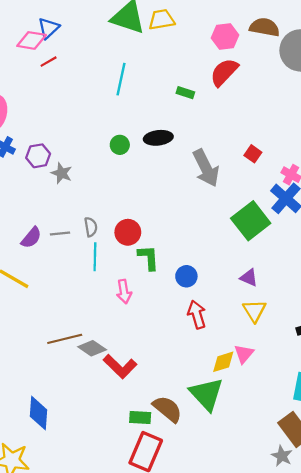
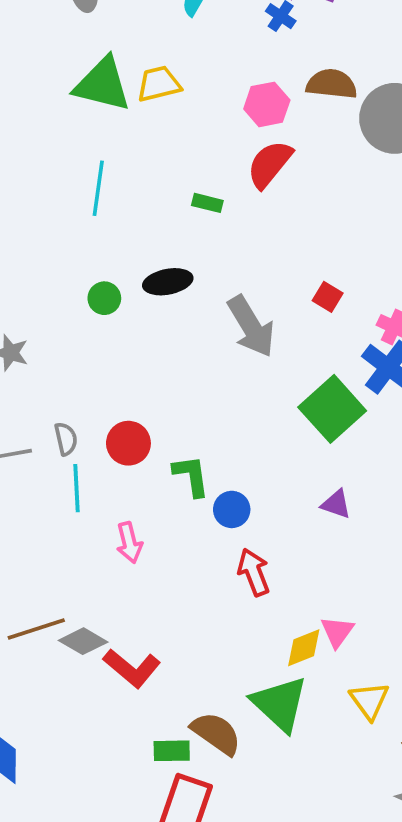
green L-shape: (148, 258) -> (191, 476), moved
yellow triangle: (254, 311) -> (369, 700), moved

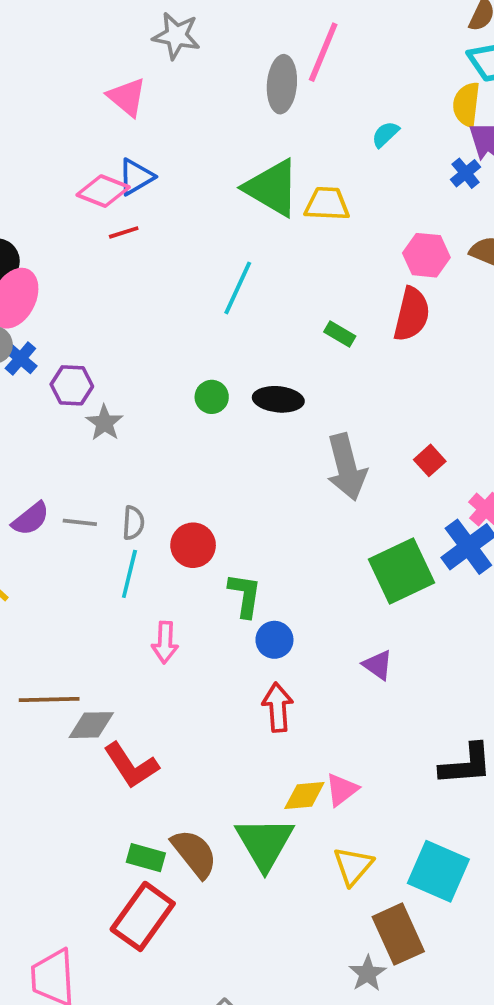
red semicircle: (270, 164) -> (412, 314), turned 138
gray diamond: (83, 641) -> (91, 725), turned -48

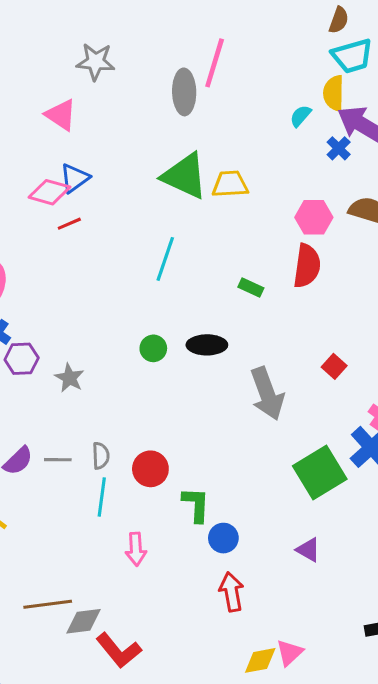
cyan semicircle: (385, 134) -> (301, 116), moved
purple hexagon: (72, 385) -> (22, 359), moved
red square: (430, 460) -> (334, 366), moved

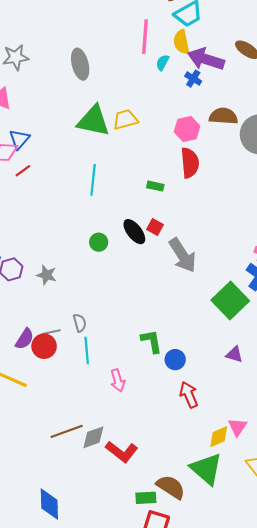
pink line: (215, 63) -> (145, 37), moved
black ellipse: (207, 345) -> (134, 232), turned 65
red square: (334, 366) -> (155, 227), moved
red circle: (150, 469) -> (44, 346), moved

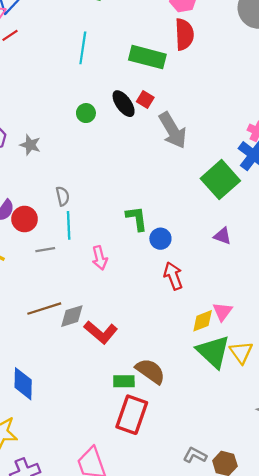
green rectangle: (155, 186) -> (147, 57), size x2.0
gray line: (51, 332) -> (45, 250), moved
green triangle: (206, 469) -> (213, 352), moved

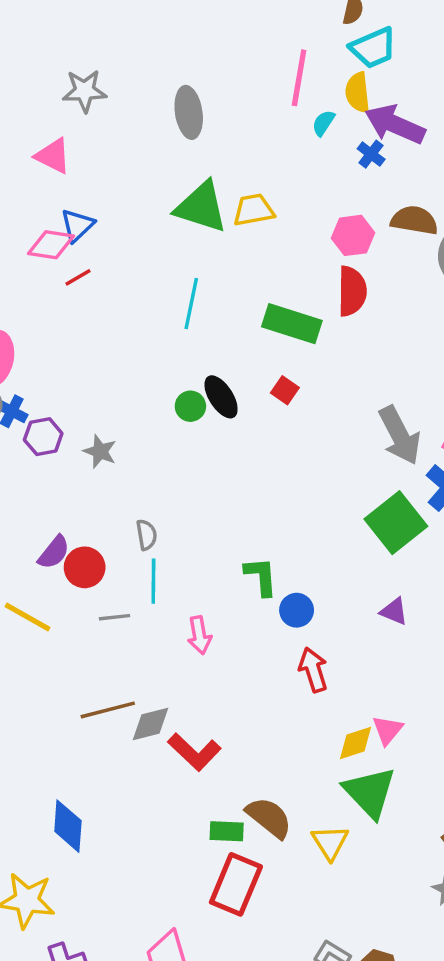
black ellipse: (124, 104) -> (221, 397), moved
gray arrow: (173, 130) -> (400, 435), moved
yellow triangle: (241, 352) -> (330, 842), moved

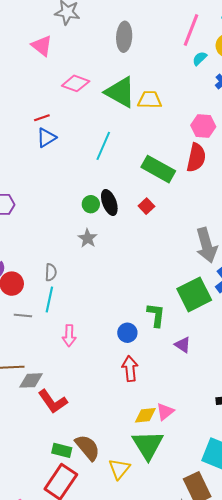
blue triangle: (77, 225) -> (46, 138), moved
pink diamond: (51, 245) -> (76, 83), moved
gray star: (100, 451) -> (88, 238), moved
green L-shape: (261, 576) -> (156, 315), moved

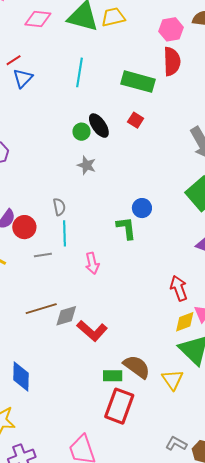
green L-shape: (156, 315) -> (126, 228), moved
blue circle: (127, 333) -> (142, 208), moved
red arrow: (130, 369) -> (179, 288), moved

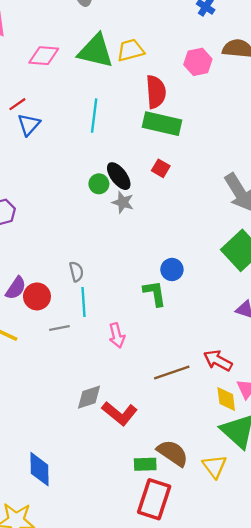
red semicircle: (172, 61) -> (156, 92), moved
gray star: (87, 165) -> (123, 202), moved
red arrow: (179, 288) -> (218, 361), turned -40
brown line: (41, 309) -> (172, 372), moved
yellow diamond: (185, 322) -> (226, 399), turned -75

